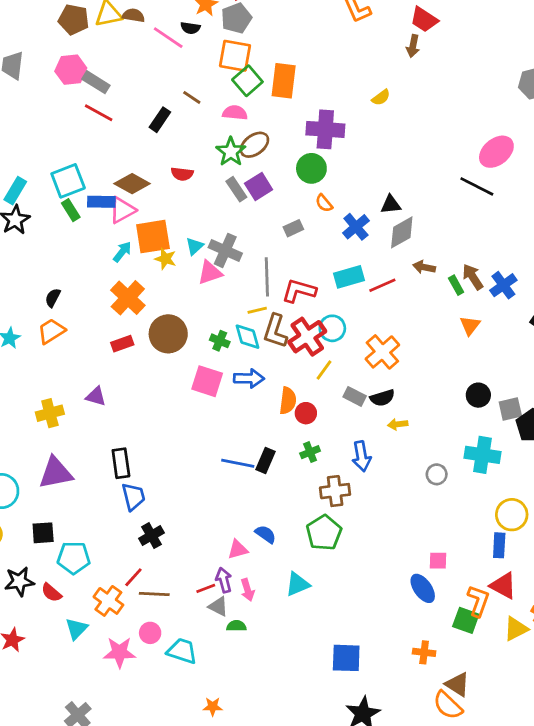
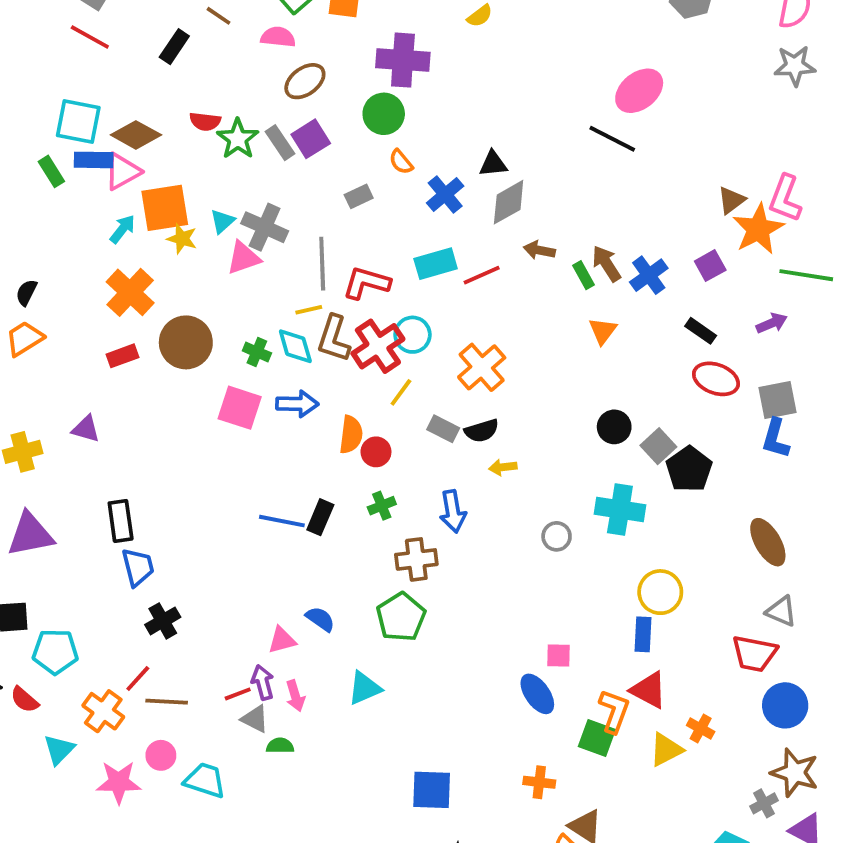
green star: (231, 152) -> (238, 139), moved
cyan square: (68, 181) -> (78, 121), moved, turned 32
gray square: (510, 409) -> (658, 446), turned -30

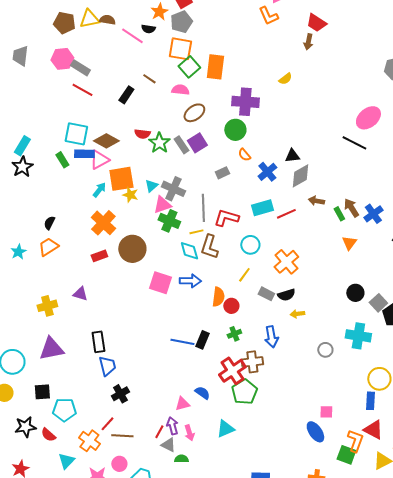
red cross: (378, 346) -> (232, 371), moved
green cross: (257, 352) -> (169, 221), moved, size x1.5
red line: (238, 694) -> (159, 432), turned -40

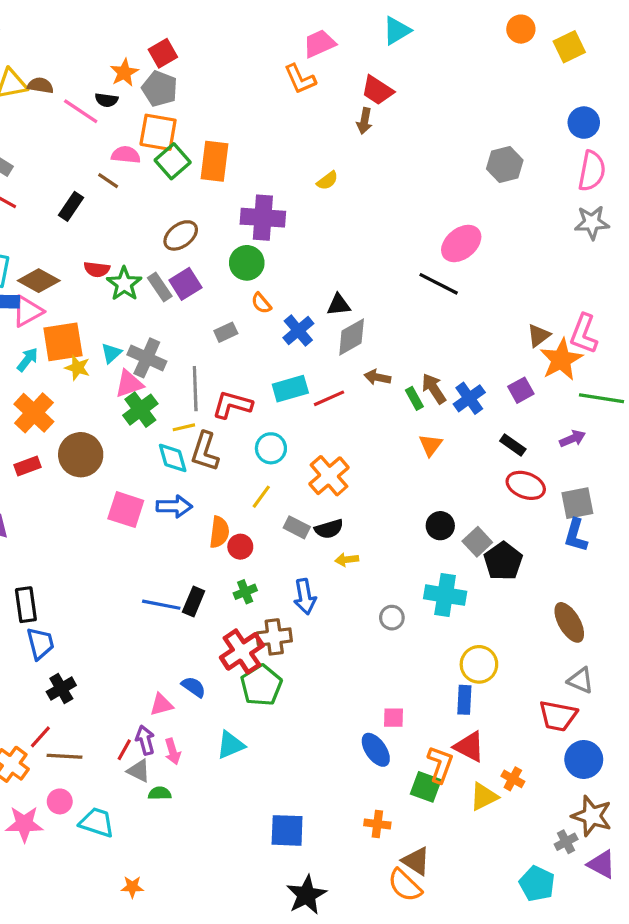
gray pentagon: (181, 22) -> (160, 89), turned -30
pink semicircle: (180, 90) -> (126, 155), moved
green cross: (169, 221) -> (140, 410), turned 30

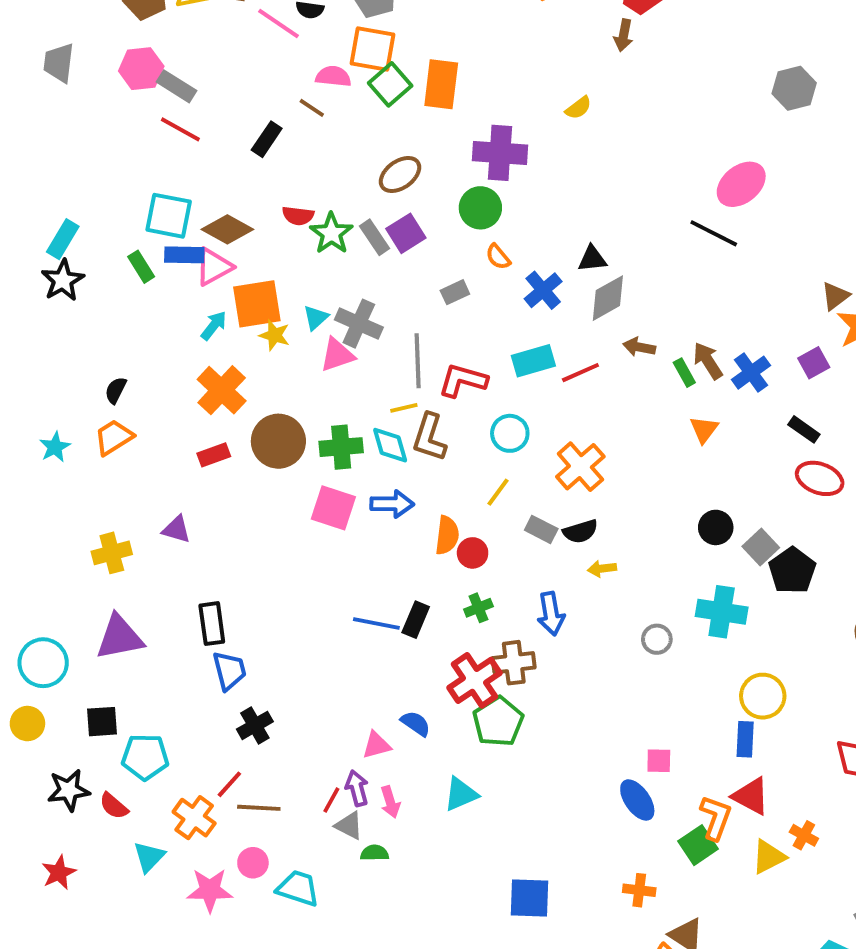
green cross: (140, 410) -> (341, 447), moved, turned 32
green square: (426, 787) -> (698, 845), turned 36

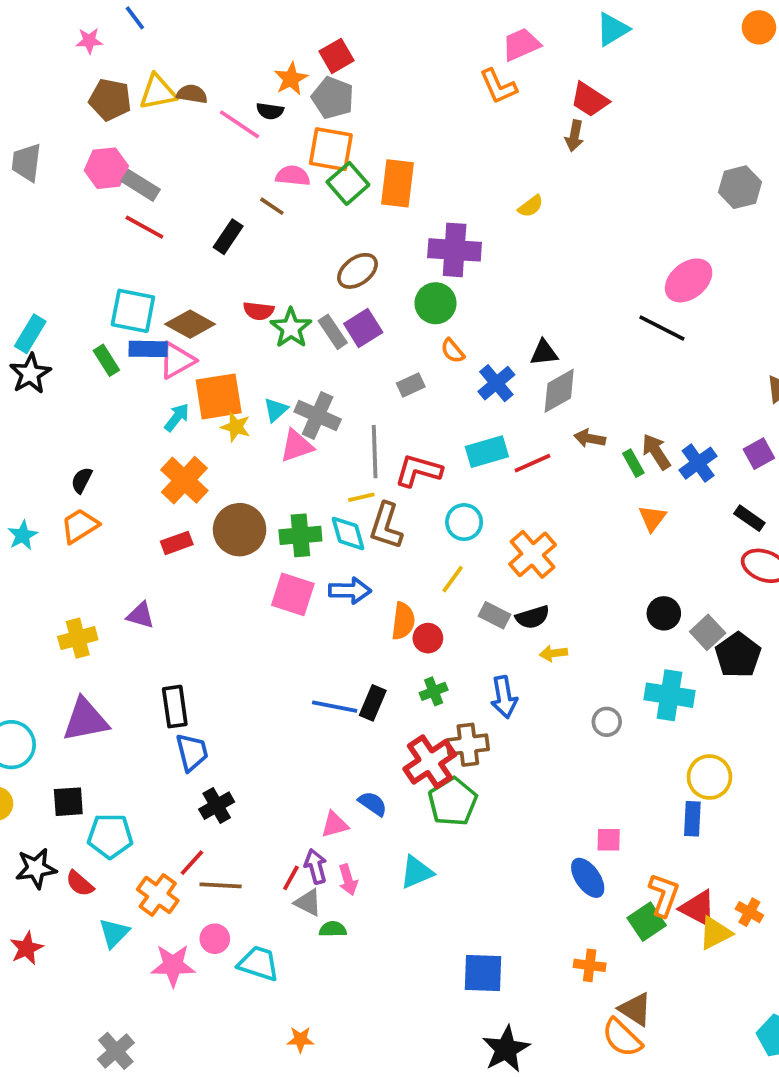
red triangle: (751, 796) -> (698, 908), moved

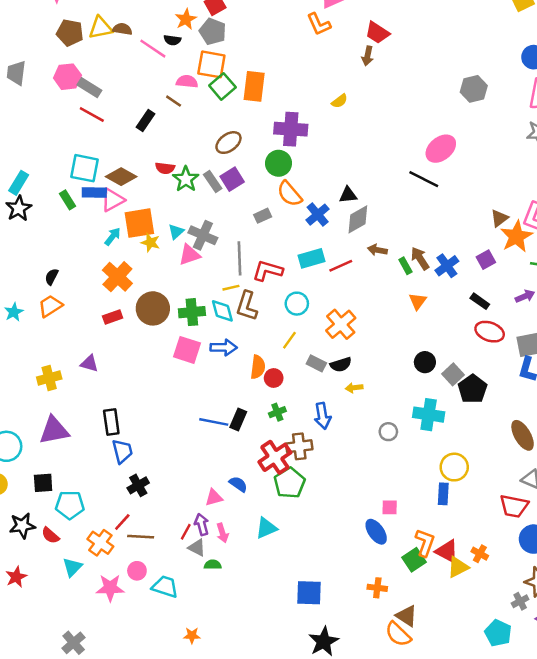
orange semicircle: (453, 351) -> (289, 194), size x1.6

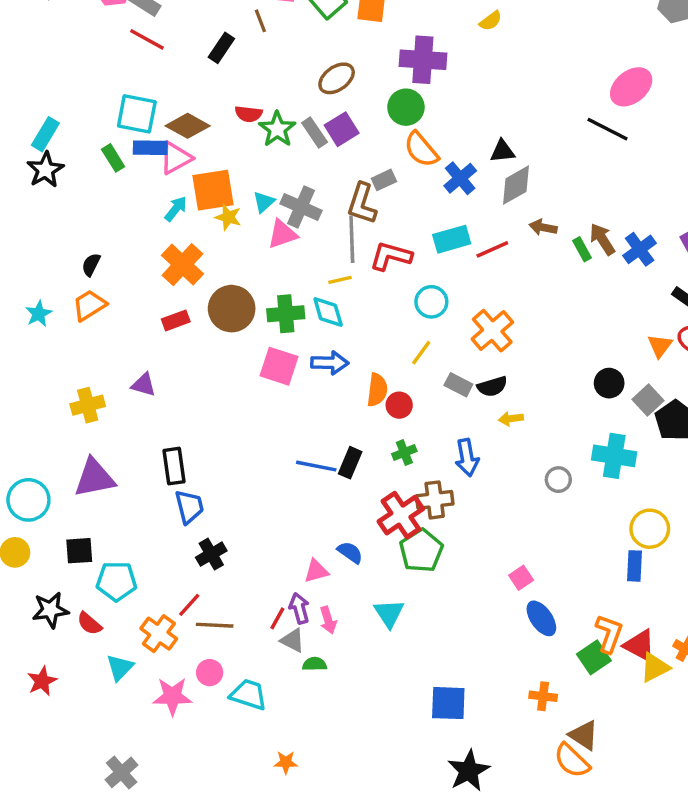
brown line: (174, 101) -> (260, 21), turned 35
orange triangle: (418, 301) -> (660, 346), moved
brown L-shape: (247, 306) -> (362, 204), moved
pink square: (390, 507) -> (521, 578), moved, turned -35
cyan triangle: (266, 528) -> (389, 613), turned -40

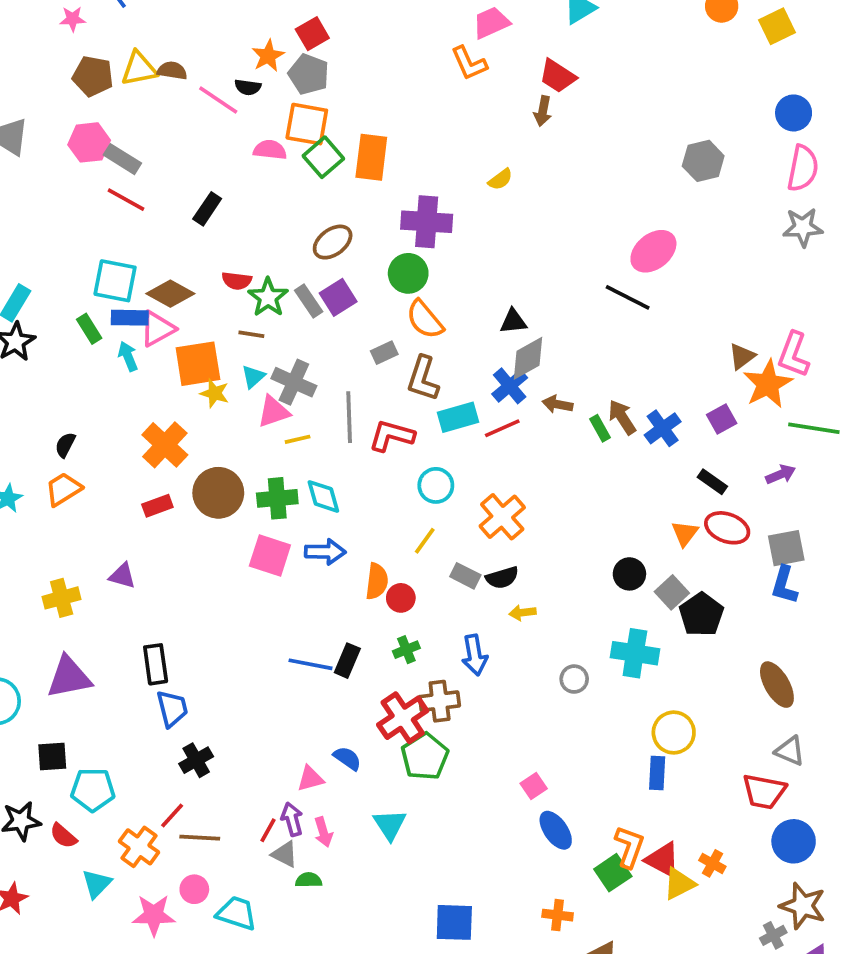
brown line: (260, 21) -> (251, 334), moved, turned -60
blue cross: (460, 178) -> (510, 386), moved
brown L-shape: (362, 204) -> (423, 378), moved
cyan arrow: (176, 209) -> (128, 356), moved, turned -60
yellow line: (340, 280) -> (298, 439), moved

